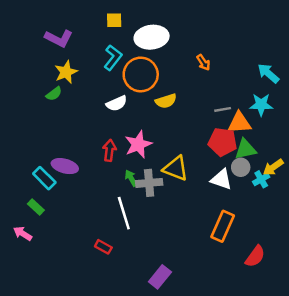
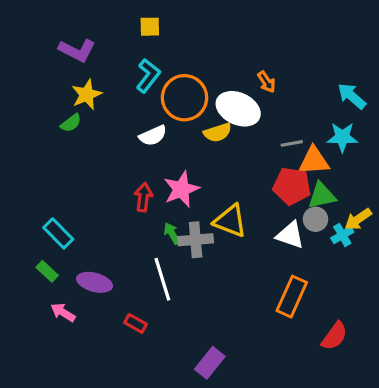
white ellipse: (152, 37) -> (238, 109), moved, turned 32
purple ellipse: (65, 166) -> (95, 282), moved
pink arrow: (23, 234) -> (63, 312), moved

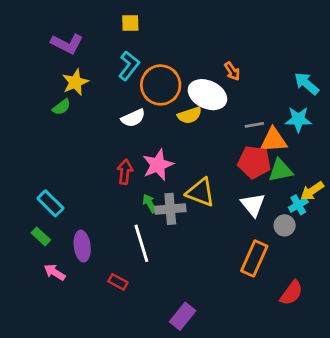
gray circle: (315, 219) -> (285, 225), moved
white triangle: (290, 235) -> (253, 205), turned 32
purple ellipse: (95, 282) -> (82, 246), turned 68

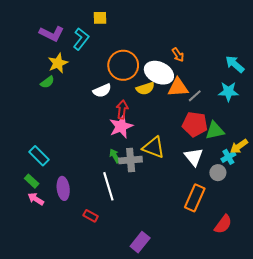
cyan L-shape: (129, 66) -> (81, 39), moved
gray line: (254, 125) -> (195, 96), turned -32
orange triangle: (274, 140) -> (178, 87), moved
red arrow: (125, 172) -> (122, 109), moved
pink arrow: (55, 272) -> (36, 199), moved

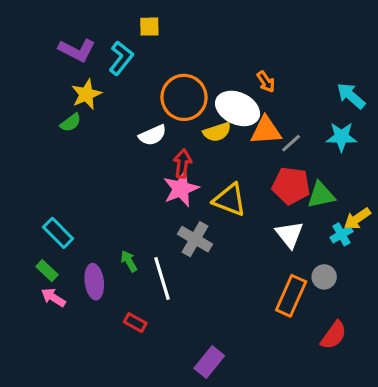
yellow triangle: (154, 147) -> (230, 200), moved
green arrow: (115, 156) -> (129, 261), moved
gray cross: (131, 160) -> (195, 239), turned 35
gray circle: (218, 173) -> (324, 277), moved

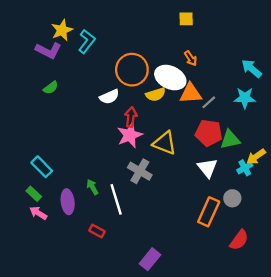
yellow square: (149, 27) -> (186, 19), moved
purple L-shape: (77, 50) -> (48, 50), moved
yellow star: (86, 94) -> (62, 30), moved

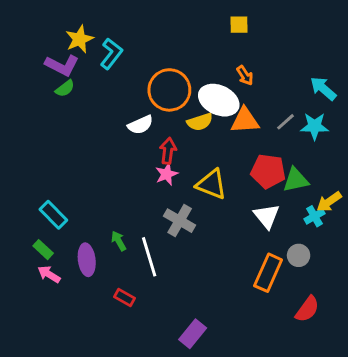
green semicircle: (51, 88) -> (65, 88), moved
gray line: (209, 102) -> (285, 122), moved
pink star: (130, 135) -> (166, 174), size x0.7

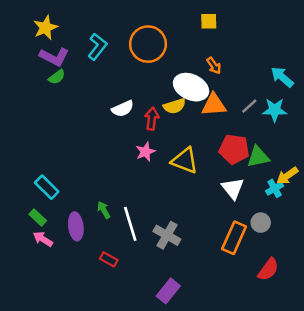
yellow star: (79, 39) -> (45, 28), moved
orange circle: (169, 90) -> (148, 44), moved
red arrow: (168, 151) -> (152, 119), moved
gray cross: (180, 221) -> (167, 235), moved

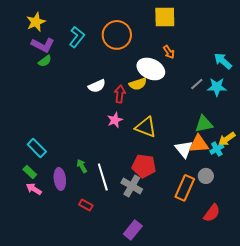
yellow square: (209, 21) -> (165, 17), size x1.6
orange triangle: (214, 105) -> (199, 144), moved
red pentagon: (234, 149) -> (144, 166), moved

